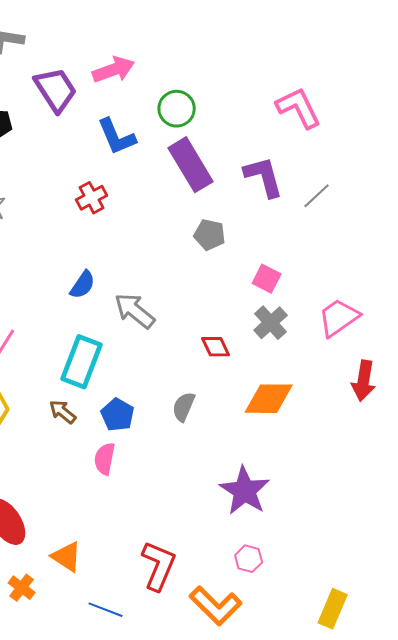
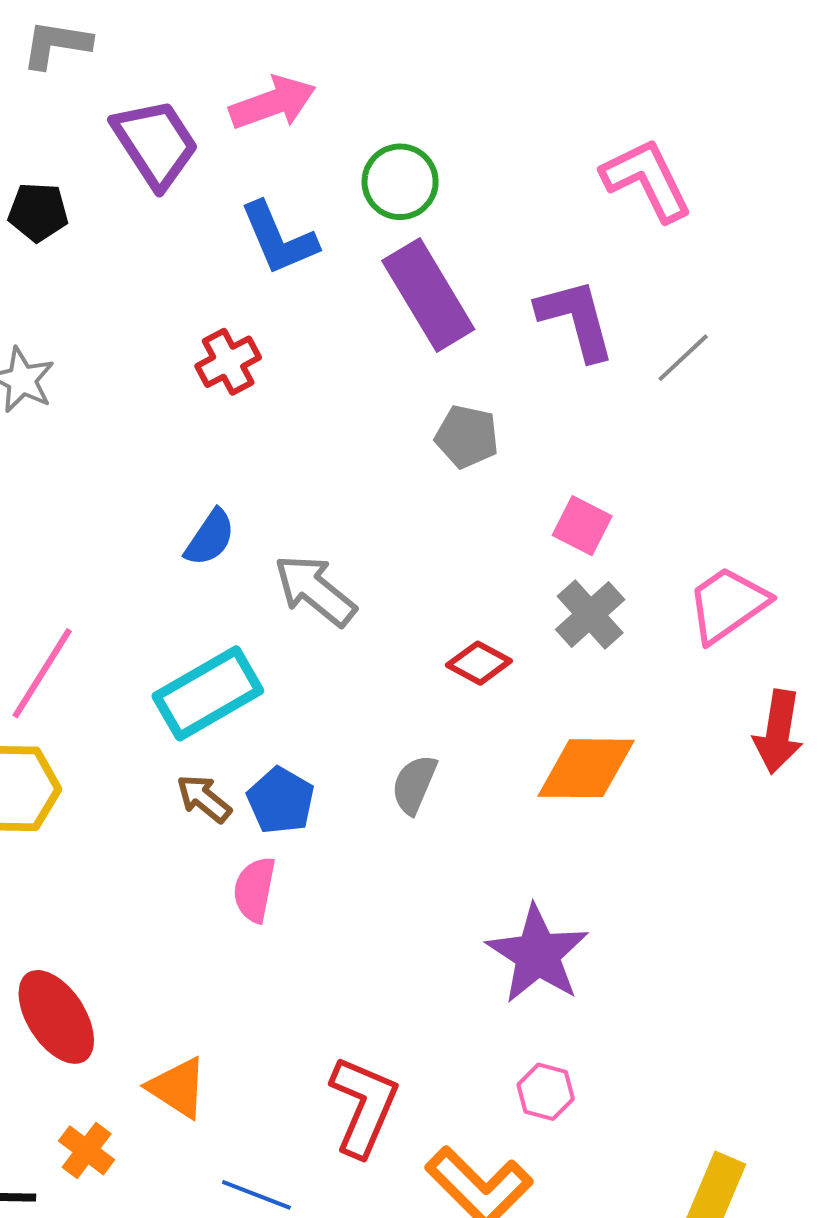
red diamond: (216, 347) -> (479, 663), turned -36
cyan rectangle: (82, 362) -> (208, 693), turned 39
brown arrow: (63, 412) -> (204, 799), moved

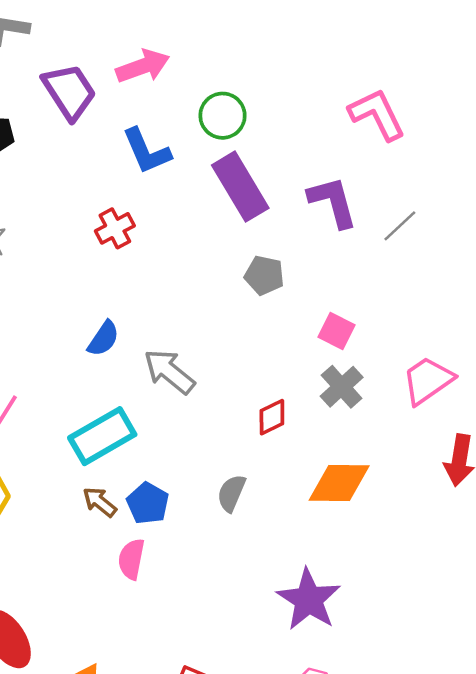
red diamond: (479, 663) -> (272, 417), turned -54

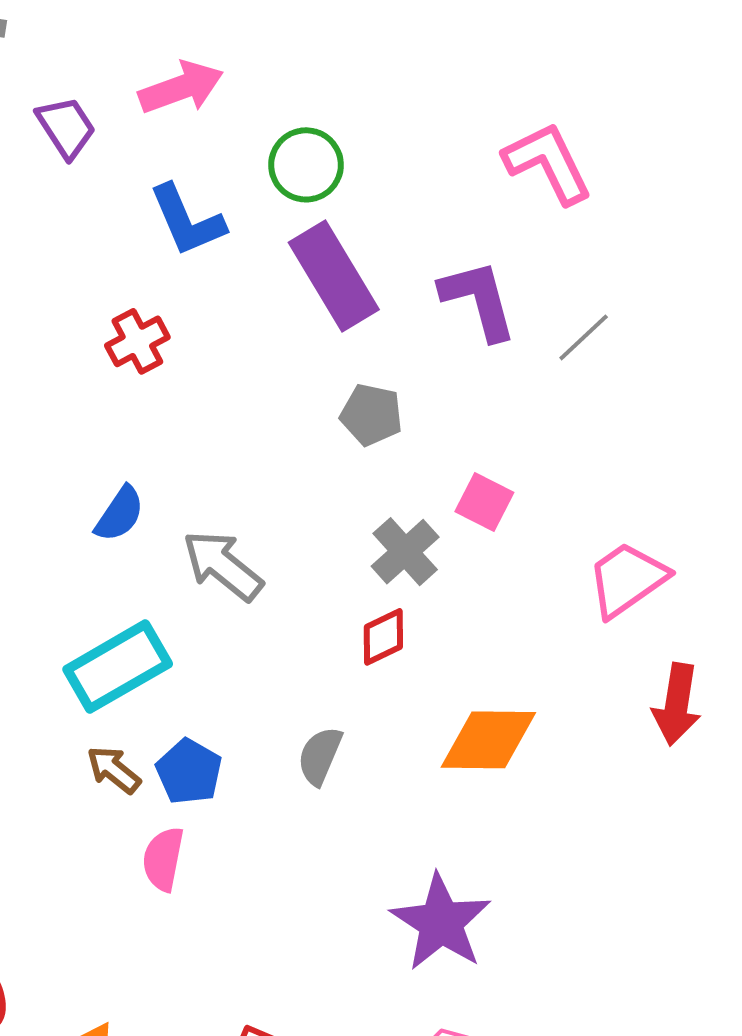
purple trapezoid: (69, 92) -> (66, 127), size x0.7
gray cross: (342, 387) -> (405, 552), moved

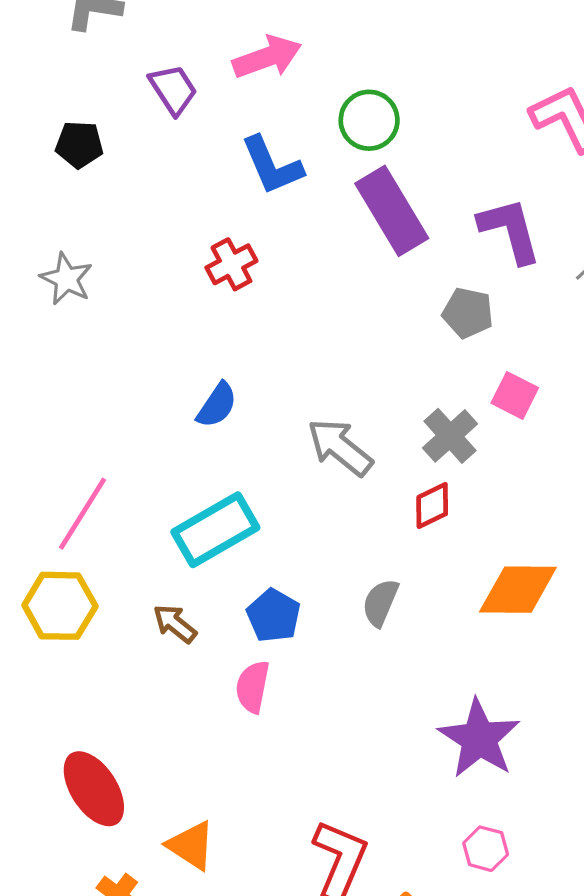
gray pentagon: (371, 415) -> (468, 313), moved
gray arrow: (223, 565) -> (340, 447), moved
brown arrow: (114, 770) -> (175, 624), moved

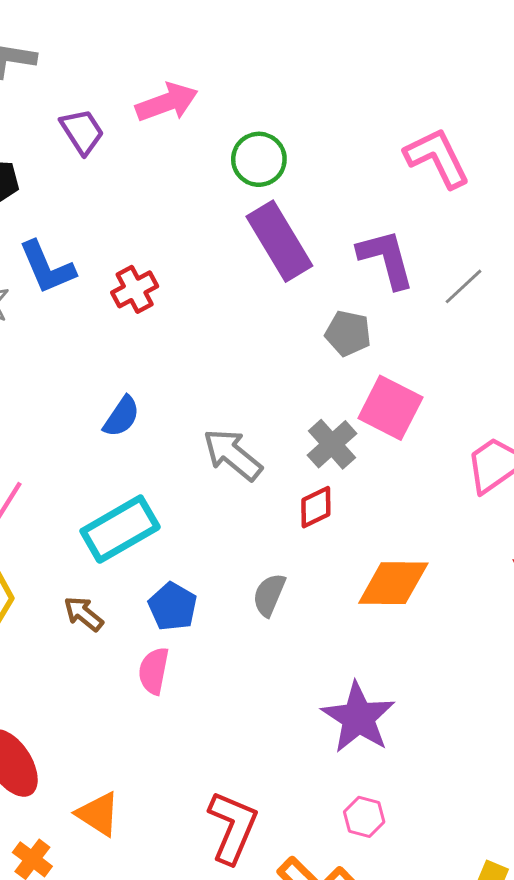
blue L-shape: (272, 166) -> (47, 267), moved
pink square: (515, 395) -> (390, 408), size x1.5

